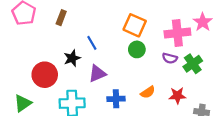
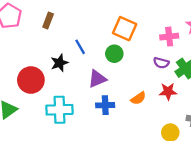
pink cross: (177, 33) -> (169, 37), size x0.7
green circle: (137, 49) -> (114, 54), moved
purple triangle: (97, 74) -> (97, 79), moved
red star: (177, 96) -> (168, 91), moved

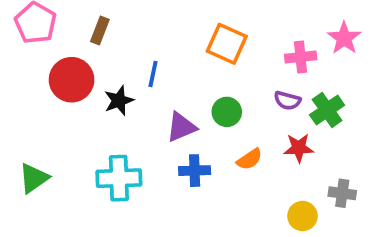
blue line: (80, 47) -> (153, 74), turned 42
green circle: (114, 54) -> (227, 112), moved
red circle: (31, 80) -> (72, 80), moved

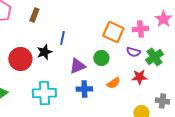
orange square: (227, 44) -> (113, 32), moved
red circle: (72, 80) -> (20, 59), moved

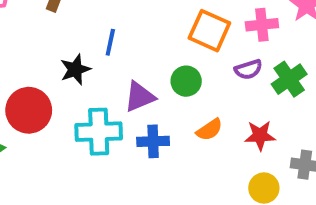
purple semicircle: (133, 52) -> (248, 69), turned -32
red circle: (20, 59) -> (29, 110), moved
red star: (139, 77) -> (260, 136), moved
cyan cross: (44, 93) -> (99, 132), moved

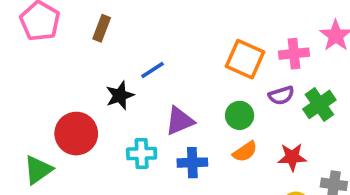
blue line: (110, 42) -> (152, 70), turned 45
green circle: (186, 81) -> (240, 115), moved
cyan cross: (99, 132) -> (142, 153), size x0.7

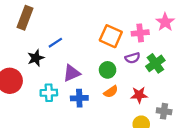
brown rectangle: (102, 28) -> (25, 18), size x1.5

